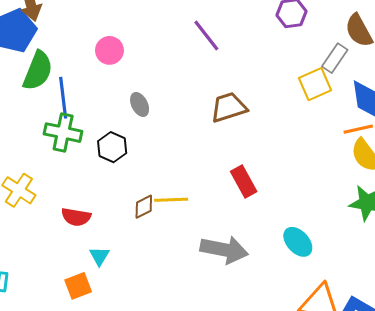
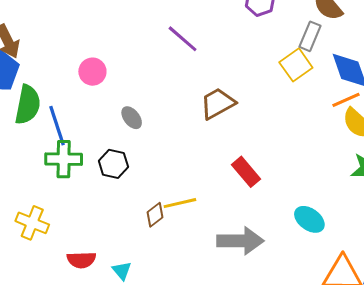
red semicircle: (76, 217) -> (81, 260), moved

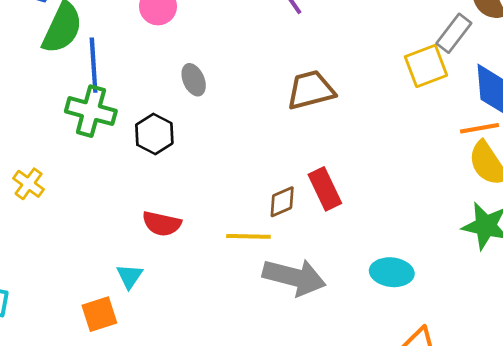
yellow line: (180, 203) -> (248, 236), moved
brown diamond: (155, 215) -> (282, 202), moved
cyan ellipse: (309, 219) -> (392, 272), turned -44
yellow cross: (32, 223) -> (29, 184), size x0.7
red semicircle: (81, 260) -> (162, 224), moved

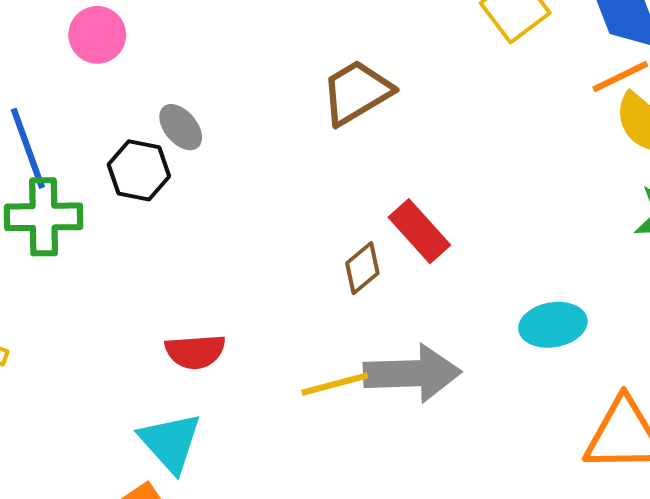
black hexagon: (154, 134) -> (139, 170), moved
yellow line: (248, 236) -> (335, 384), moved
cyan triangle: (130, 276) -> (170, 442), size x1.6

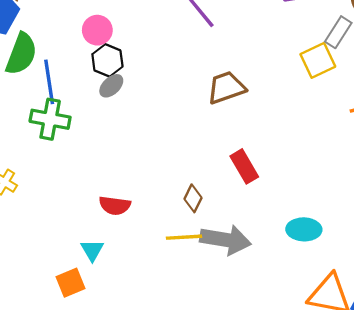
gray ellipse: (181, 127) -> (111, 86), moved, turned 75
black hexagon: (139, 170) -> (107, 60), moved
brown diamond: (362, 268) -> (193, 198), moved, turned -36
cyan triangle: (170, 442) -> (92, 250), size x0.7

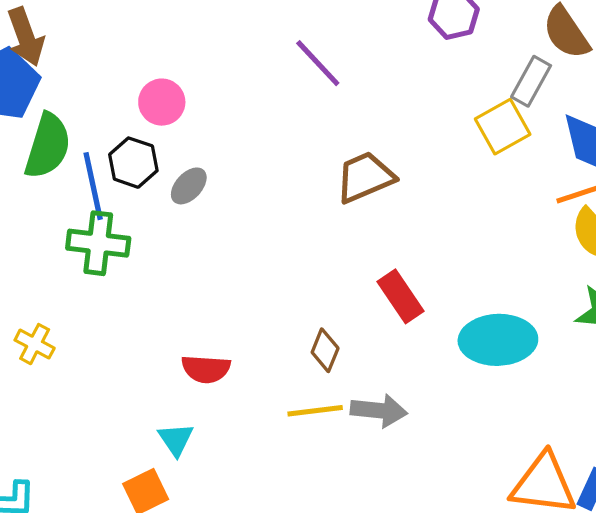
black hexagon: (107, 60) -> (133, 163), moved
cyan ellipse: (304, 229) -> (498, 340), moved, size x1.4
gray arrow: (225, 240) -> (379, 411), size x0.7

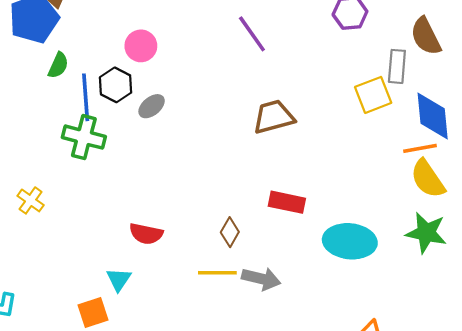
gray rectangle: (531, 81) -> (397, 66), turned -32
green semicircle: (48, 146) -> (58, 65), size x0.6
red rectangle: (400, 296) -> (287, 202), turned -52

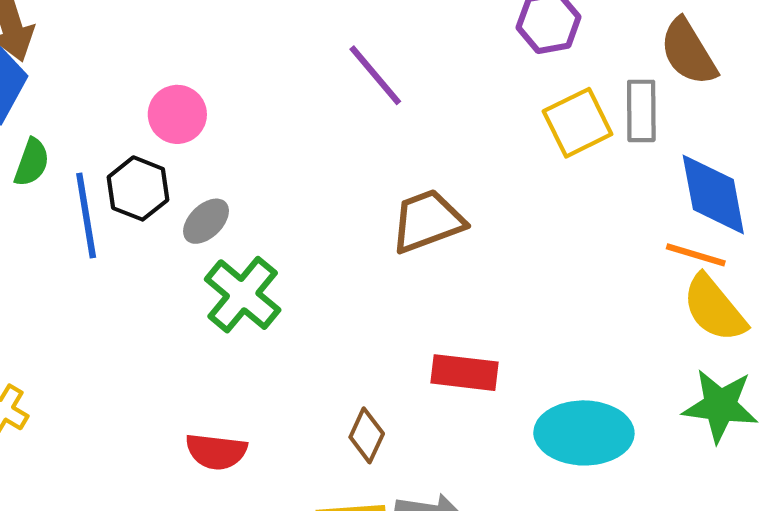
yellow square: (373, 95) -> (578, 123), moved
green cross: (84, 137) -> (243, 295), moved, turned 30
orange line: (420, 148) -> (696, 255), turned 32

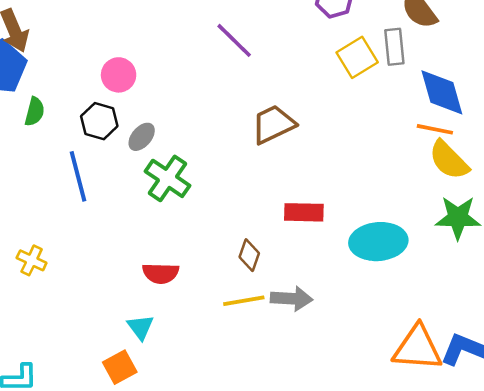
blue line: (86, 216) -> (78, 176), moved

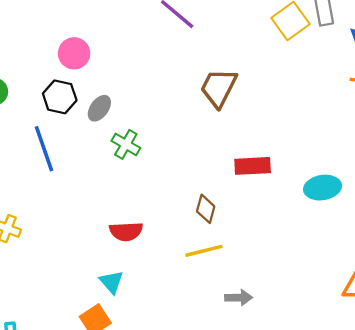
brown trapezoid: (273, 124) -> (219, 88), turned -33
green cross: (168, 178) -> (126, 144), size x0.7
cyan ellipse: (378, 242) -> (323, 188), size x0.7
gray arrow: (292, 299) -> (239, 298), moved, size x0.7

